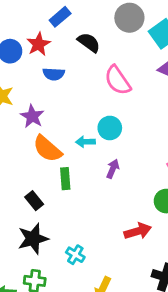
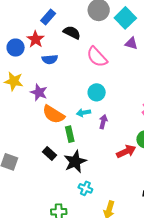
cyan arrow: (85, 142) -> (84, 113), moved
red arrow: (138, 231) -> (126, 151), moved
black star: (33, 239) -> (75, 162), moved

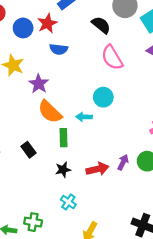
black semicircle: (72, 33) -> (101, 25), moved
purple arrow: (103, 122) -> (123, 162), moved
red arrow: (126, 151) -> (97, 169), moved
black rectangle: (50, 153) -> (29, 150), moved
black star: (75, 162) -> (63, 170), size x0.6

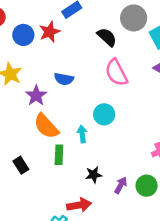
blue semicircle: (59, 49) -> (64, 79), moved
cyan arrow: (84, 117) -> (82, 134), turned 77
red arrow: (97, 169) -> (79, 205), moved
black star: (63, 170) -> (94, 175), moved

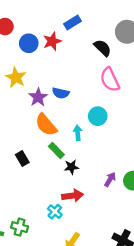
blue semicircle: (64, 79) -> (61, 93), moved
green rectangle: (59, 155) -> (56, 150), turned -49
black star: (94, 175) -> (71, 167), moved

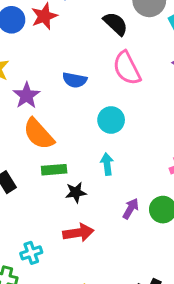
blue semicircle: (61, 93) -> (75, 80), moved
cyan arrow: (78, 133) -> (107, 164), moved
green rectangle: (56, 150) -> (54, 170), turned -49
cyan cross: (55, 212) -> (31, 253), moved, turned 32

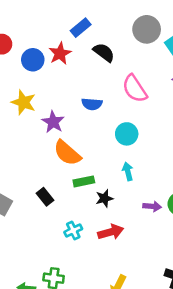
black semicircle: (116, 24) -> (104, 52), moved
purple arrow: (131, 209) -> (152, 206), turned 72
cyan cross: (31, 253) -> (73, 230), moved

